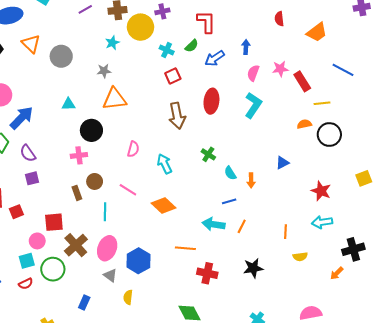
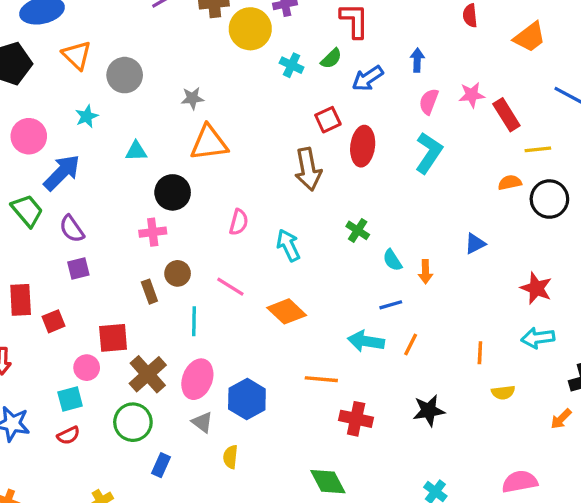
cyan star: (112, 43) -> (87, 116), moved
red square: (173, 76) -> (328, 120), moved
green circle: (53, 269) -> (133, 422), moved

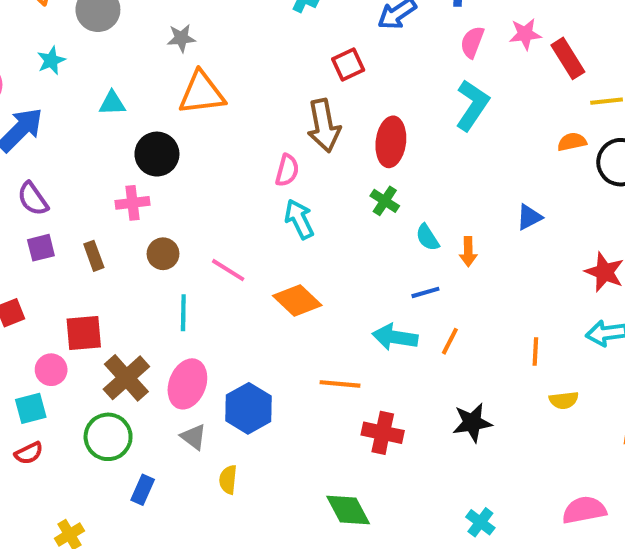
red ellipse: (363, 146) -> (391, 142), moved
pink semicircle: (239, 222) -> (287, 170), moved
brown rectangle: (149, 292) -> (94, 256), moved

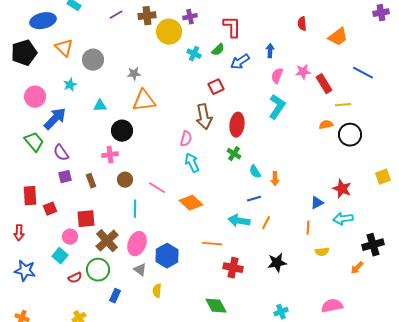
blue triangle: (529, 217) -> (317, 203), moved
cyan square: (31, 408) -> (60, 256), turned -35
red semicircle: (29, 453) -> (75, 278), moved
cyan cross: (480, 522) -> (281, 312), turned 32

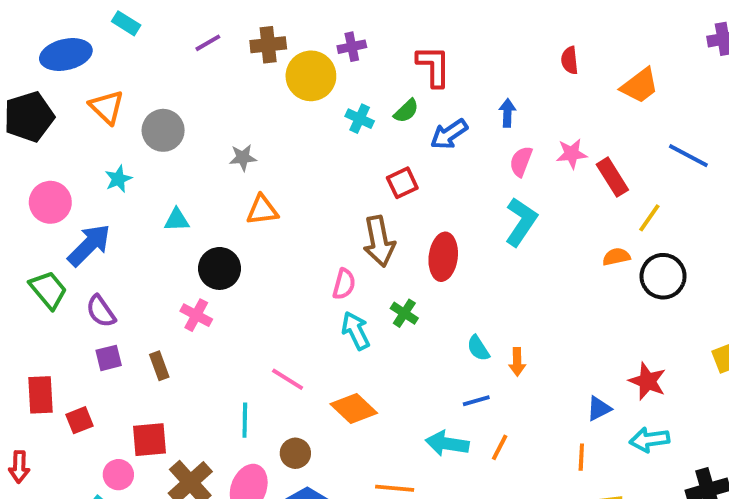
orange triangle: (144, 101) -> (262, 210), size x0.7
yellow line: (343, 105) -> (649, 218), turned -49
green cross: (234, 154) -> (404, 313), moved
pink cross: (110, 155) -> (196, 315), turned 35
brown circle: (125, 180) -> (295, 453), moved

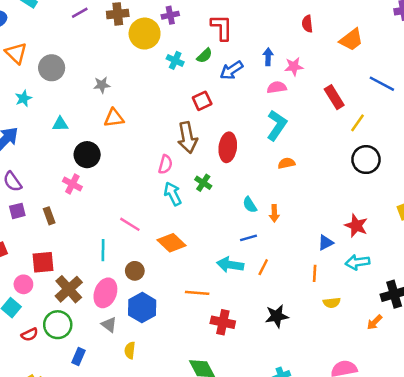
pink star: (572, 154) -> (294, 67), moved
pink semicircle: (521, 161) -> (277, 87), turned 60
orange semicircle: (616, 257) -> (286, 163), moved

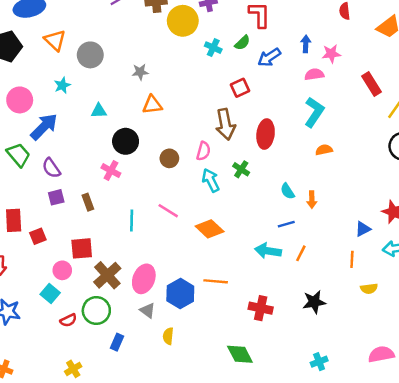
cyan line: (103, 250) -> (132, 220), moved
brown circle: (135, 271) -> (169, 158), moved
orange line: (197, 293) -> (216, 281), moved

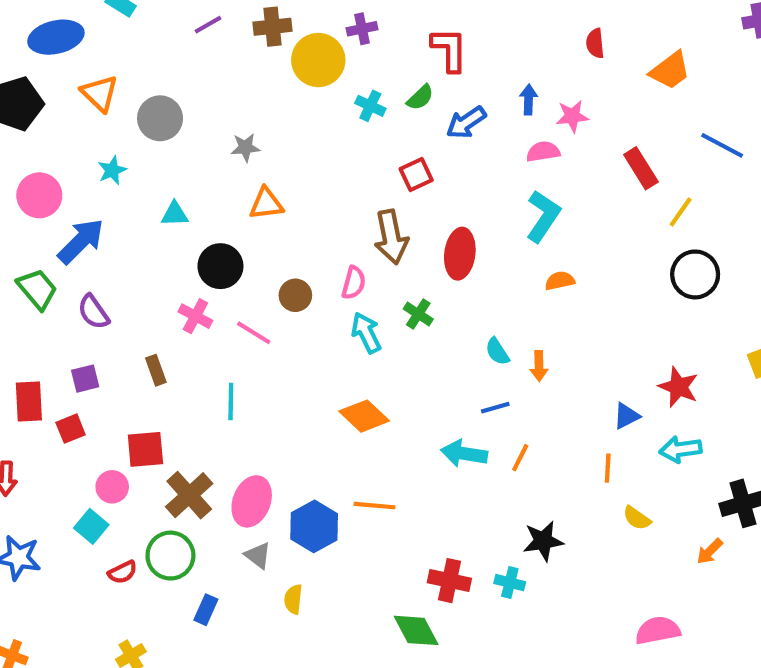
purple square: (56, 197) -> (85, 379), moved
pink line: (168, 211) -> (254, 333), moved
yellow semicircle: (369, 289) -> (637, 518), turned 42
red cross: (261, 308) -> (449, 581), moved
cyan cross: (319, 362) -> (510, 583), moved, turned 35

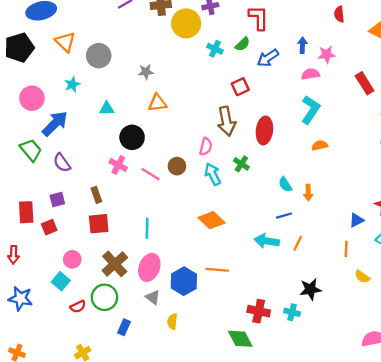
brown circle: (295, 295) -> (177, 166), moved
cyan line: (231, 401) -> (147, 228), moved
red square: (145, 449) -> (99, 224), moved

